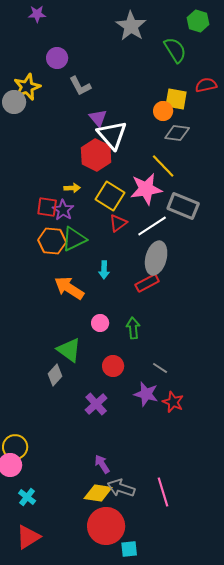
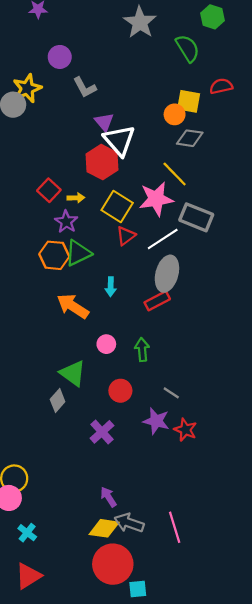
red square: (47, 207) -> (49, 190), moved, turned 35

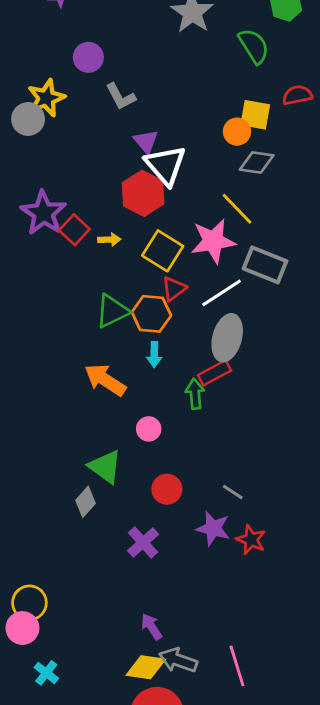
purple star: (66, 222) -> (43, 213), moved, size x1.5
orange hexagon: (54, 255) -> (151, 314), moved
green arrow: (142, 350) -> (195, 394), moved

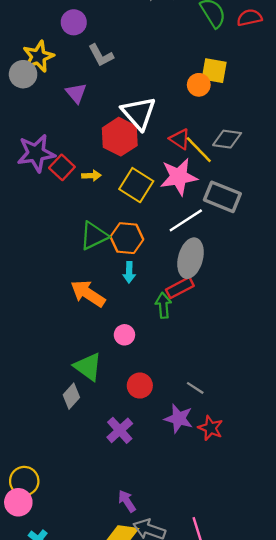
red semicircle: (297, 95) -> (249, 18), moved
purple triangle: (146, 141) -> (76, 93), moved
gray diamond: (257, 162) -> (227, 139), moved
purple star: (43, 213) -> (36, 153), turned 30
red triangle: (174, 289) -> (180, 139), moved, turned -50

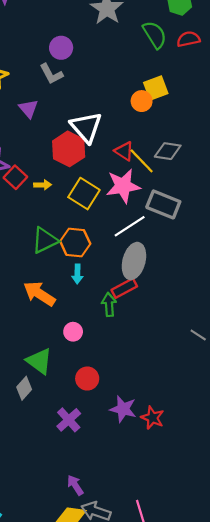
purple circle: (74, 22) -> (61, 48), moved
yellow square: (214, 71) -> (156, 88), turned -30
gray line: (195, 388) -> (198, 335), moved

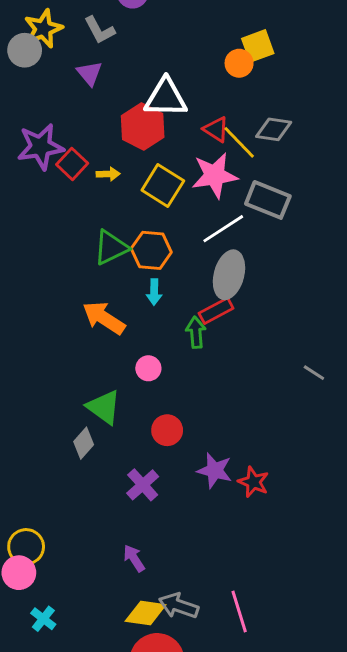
gray L-shape: (51, 74) -> (99, 30), moved
white triangle: (86, 127) -> (166, 98), turned -48
purple arrow: (75, 485) -> (134, 558), moved

